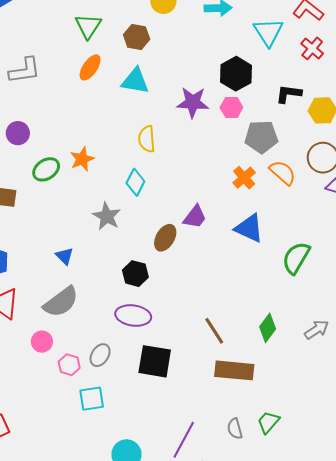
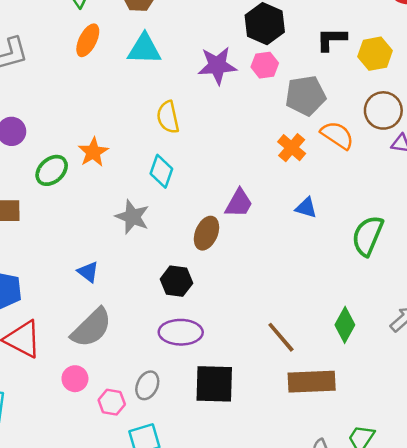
blue triangle: (249, 228) -> (306, 208), size x0.6

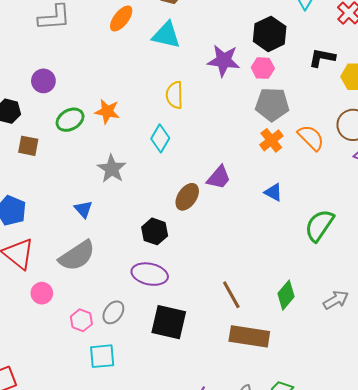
gray pentagon: (306, 96) -> (272, 104), moved
orange star: (93, 152) -> (107, 111), turned 30
gray star: (132, 217) -> (112, 169), moved
pink circle: (75, 379) -> (42, 293), moved

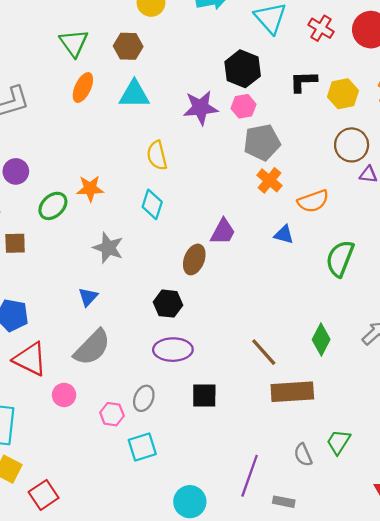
orange semicircle: (311, 138) -> (313, 201), moved, turned 128
blue triangle: (83, 209) -> (88, 297), turned 36
black square: (169, 322) -> (204, 396), size x0.7

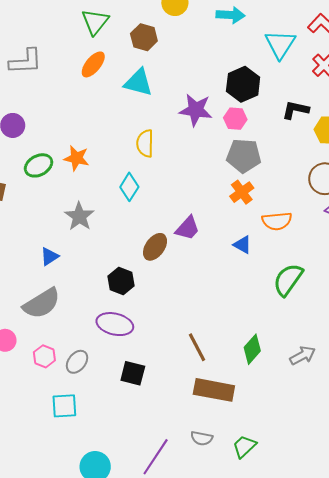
pink hexagon: (112, 414) -> (44, 356), moved
gray semicircle: (303, 455) -> (202, 438), moved, turned -70

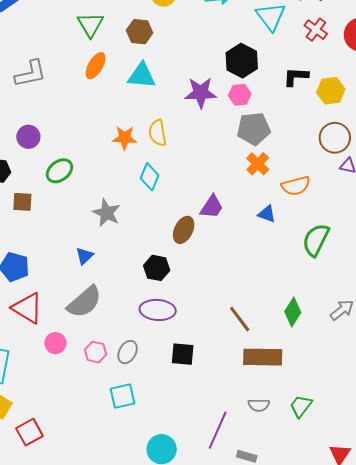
orange star: (76, 158) -> (125, 138), moved

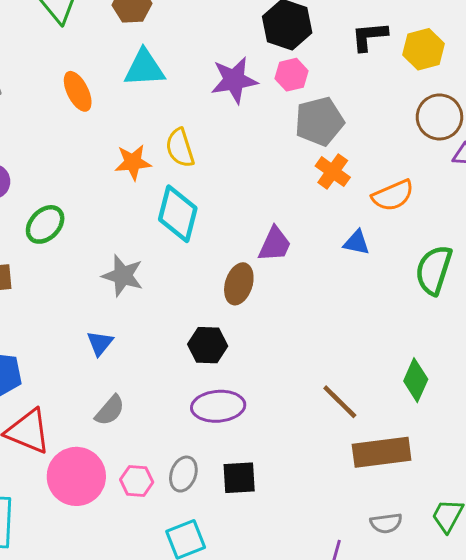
orange ellipse: (95, 66) -> (78, 91), moved, turned -48
cyan diamond: (150, 177) -> (178, 214), size x1.4
gray semicircle: (84, 302) -> (110, 410), size x0.6
pink circle: (55, 343) -> (76, 476), size x1.8
black square: (183, 354) -> (239, 478), moved

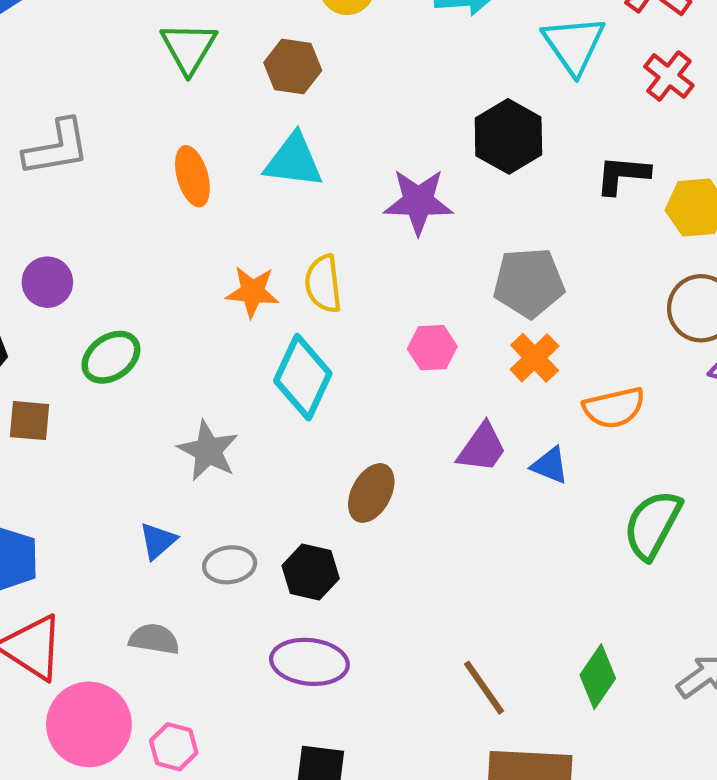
pink hexagon: (292, 75) -> (432, 348), moved
purple trapezoid: (275, 244) -> (482, 448), moved
gray semicircle: (110, 410) -> (154, 639), turned -132
gray ellipse: (183, 474) -> (230, 565), moved, turned 52

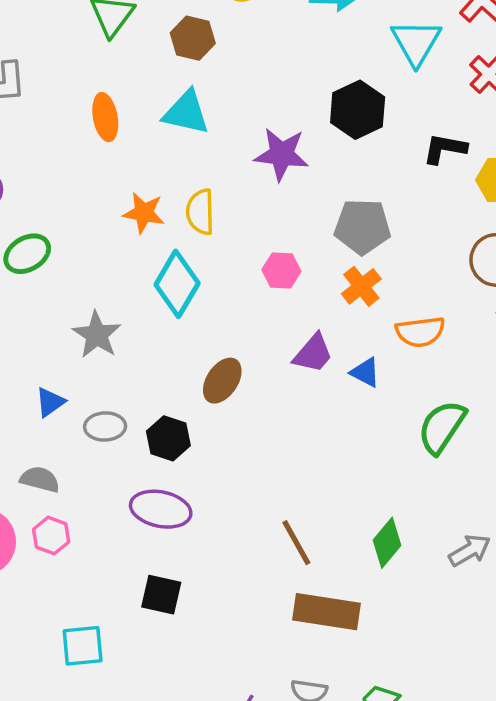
pink hexagon: (174, 747) -> (51, 536), moved

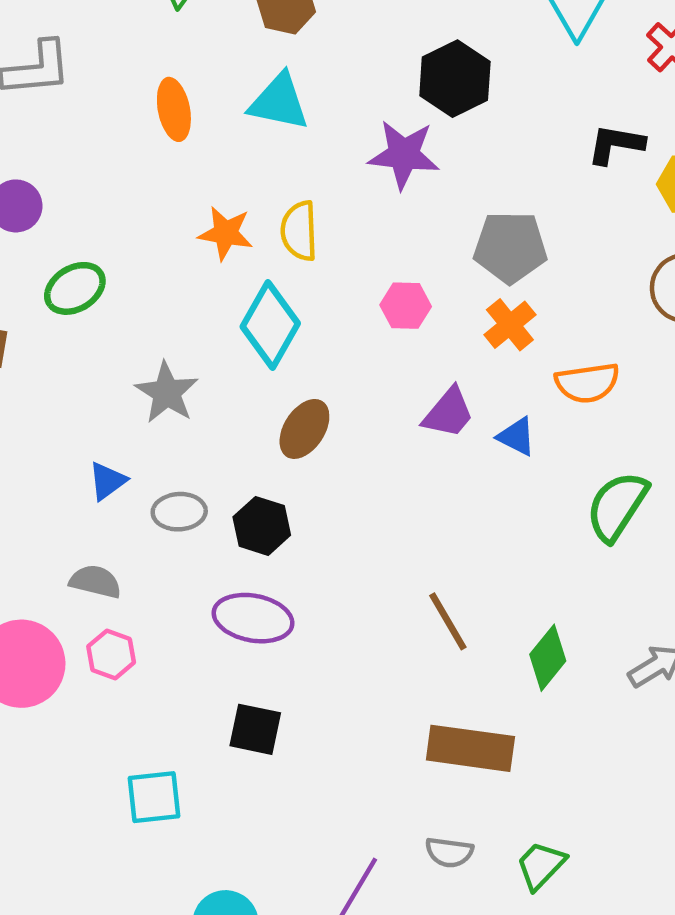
black hexagon: (358, 110) -> (455, 79), moved
brown ellipse: (222, 381) -> (304, 429), moved
brown line: (296, 543) -> (448, 621), moved

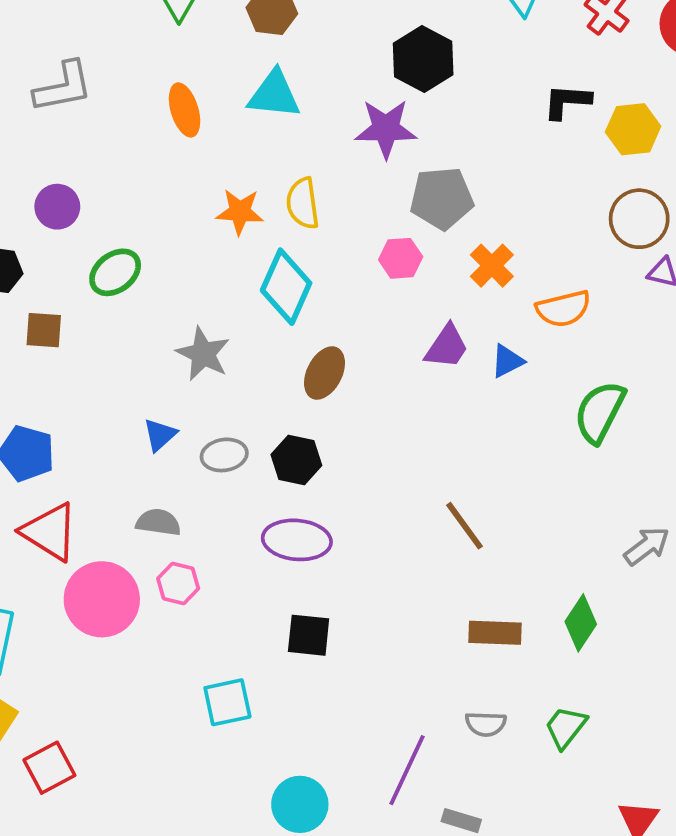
gray pentagon: (510, 247) -> (442, 198), moved
blue triangle: (517, 437) -> (507, 361), turned -48
green diamond: (548, 658) -> (581, 623), moved
brown rectangle: (470, 748) -> (495, 633), size x0.7

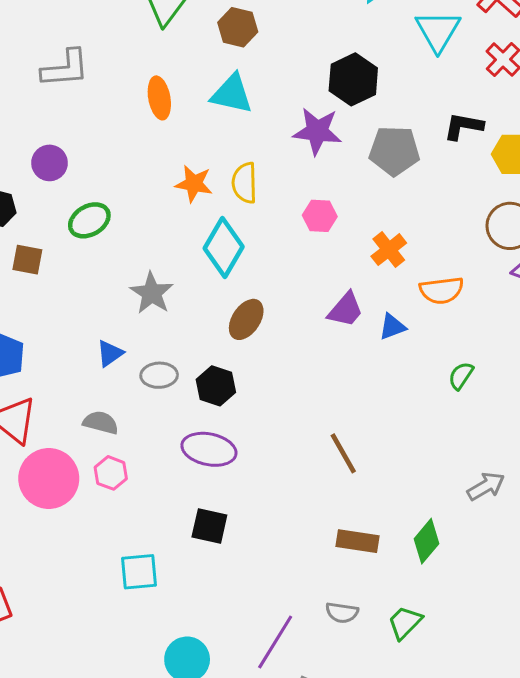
gray pentagon: (442, 198) -> (394, 151), moved
pink hexagon: (401, 258) -> (320, 216), moved
green semicircle: (600, 412) -> (461, 376), size x0.6

